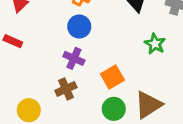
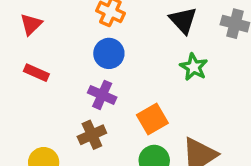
red rectangle: (13, 41) -> (36, 73), moved
green star: (155, 44) -> (194, 67), moved

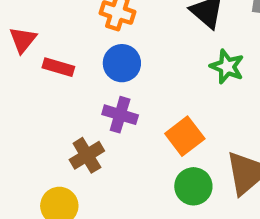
red rectangle: (36, 73) -> (58, 67), moved
brown cross: (92, 135) -> (87, 155), moved

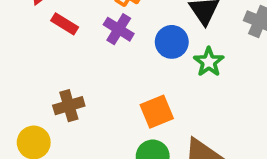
blue circle: (122, 63) -> (172, 42), moved
purple cross: (120, 115) -> (119, 29), moved

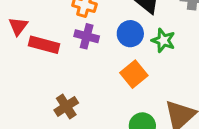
red rectangle: (65, 24) -> (44, 45), size x1.4
orange square: (157, 112) -> (134, 74), moved

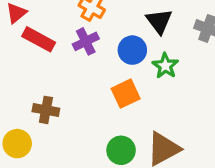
purple cross: (87, 36) -> (86, 41), turned 35
brown cross: (66, 106) -> (46, 110), turned 30

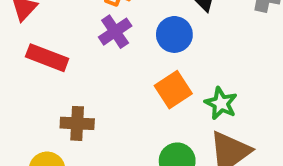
red rectangle: (39, 39) -> (47, 58), moved
green star: (165, 66) -> (221, 103), moved

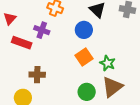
purple cross: (115, 32) -> (42, 30), moved, turned -35

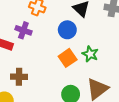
green star: (107, 63) -> (90, 54), moved

